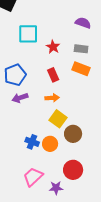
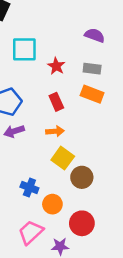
orange circle: (50, 144) -> (52, 204), moved

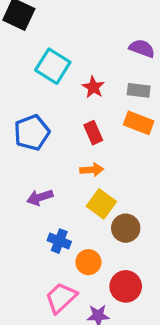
cyan square: (24, 49) -> (53, 66), turned 32
purple arrow: (14, 131) -> (40, 197), moved

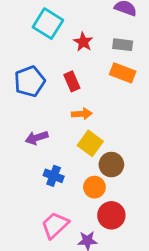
red rectangle: (93, 133) -> (72, 81), moved
orange circle: (88, 262) -> (94, 187), moved

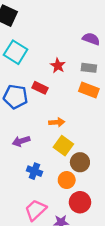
cyan square: (48, 24) -> (16, 52), moved
blue pentagon: (30, 81) -> (16, 97), turned 30
red rectangle: (72, 81) -> (40, 88), moved, turned -40

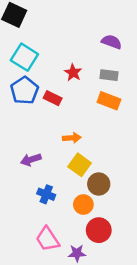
blue pentagon: (16, 97) -> (24, 90), moved, turned 30
pink trapezoid: (36, 210) -> (47, 239), turned -80

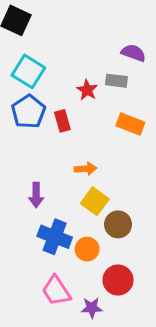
gray rectangle: (109, 75) -> (116, 81), moved
red rectangle: (53, 98) -> (62, 121), turned 48
purple arrow: (31, 160) -> (36, 195), turned -72
blue cross: (46, 194) -> (55, 237), size x1.5
orange circle: (83, 205) -> (87, 249), moved

